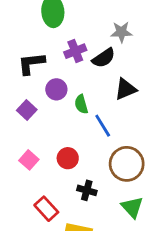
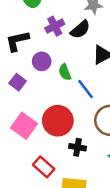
red circle: (68, 158) -> (58, 121), size x1.6
pink square: (29, 160) -> (24, 126), size x1.5

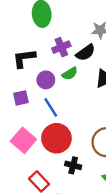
green semicircle: (65, 72) -> (70, 74), moved, turned -105
purple square: (18, 82) -> (21, 98), turned 35
blue line: (86, 89) -> (51, 107), moved

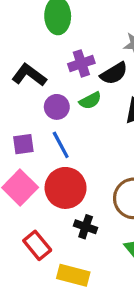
black L-shape: (24, 58) -> (29, 75), turned 40
purple square: (21, 98) -> (23, 144), moved

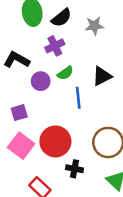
black semicircle: (114, 73) -> (61, 18), moved
blue line: (61, 145) -> (78, 98), moved, turned 30

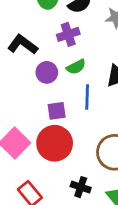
purple square: (19, 113) -> (57, 111), moved
black cross: (74, 169) -> (81, 187), moved

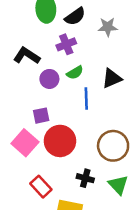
purple square: (57, 111) -> (41, 116), moved

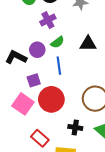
black L-shape: (27, 56) -> (16, 57), moved
black triangle: (112, 78) -> (88, 44), turned 30
blue line: (86, 98) -> (59, 66), moved

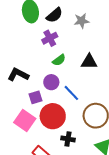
purple circle: (37, 50) -> (51, 82), moved
blue line: (59, 66) -> (71, 93), moved, turned -36
black cross: (75, 127) -> (68, 139), moved

